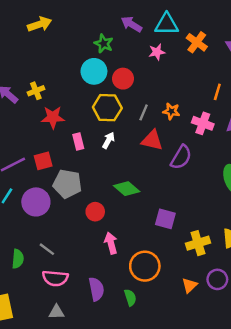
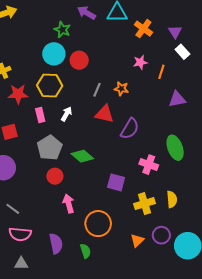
pink star: (157, 52) -> (140, 62), moved
yellow hexagon: (107, 108) -> (50, 85), moved
pink cross: (203, 123) -> (149, 165), moved
gray pentagon: (67, 184) -> (50, 148), moved, turned 30

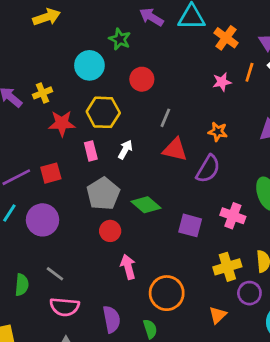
cyan circle: (54, 54) -> (89, 65), moved
orange line: (161, 72) -> (249, 72), moved
orange star: (121, 89) -> (218, 132), moved
purple square: (116, 182) -> (190, 225), moved
purple circle: (161, 235) -> (249, 293), moved

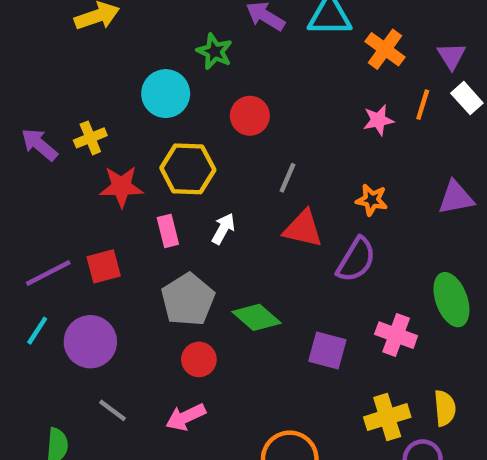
pink arrow: (128, 267) -> (186, 417), moved, turned -100
gray line: (55, 274) -> (113, 410), moved

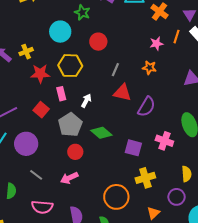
orange star: (372, 200) -> (149, 68), moved
white arrow: (223, 229) -> (86, 101), moved
red square: (104, 266) -> (41, 110), moved, turned -35
yellow cross: (387, 417) -> (145, 178), moved

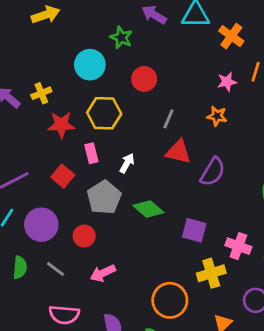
pink cross: (164, 141) -> (238, 246), moved
red circle: (75, 152) -> (84, 236), moved
green semicircle: (11, 191) -> (20, 267), moved

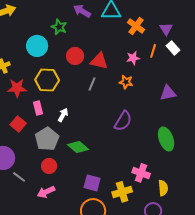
red triangle: (178, 152) -> (99, 61), moved
purple square: (194, 230) -> (92, 183), moved
red circle: (84, 236) -> (49, 166), moved
gray line: (56, 269) -> (19, 177), moved

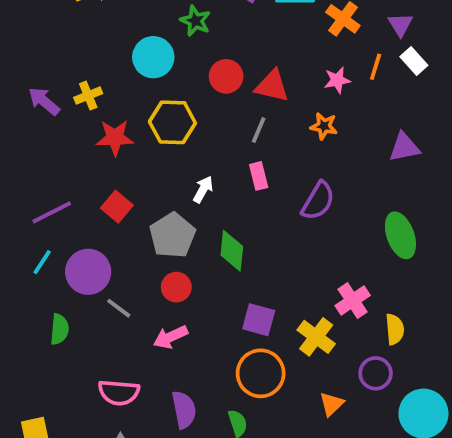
pink rectangle: (38, 108) -> (259, 176), moved
green diamond: (78, 147) -> (232, 251), turned 55
pink cross: (141, 173) -> (353, 301), turned 36
yellow cross: (122, 192) -> (316, 337), turned -36

